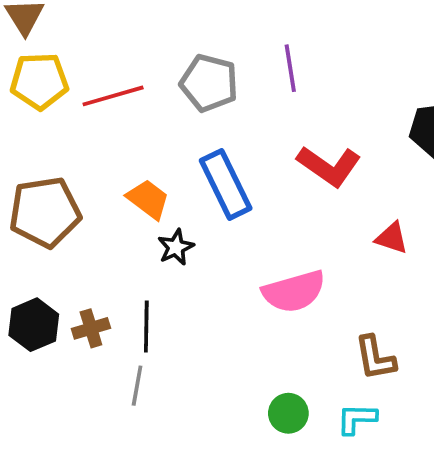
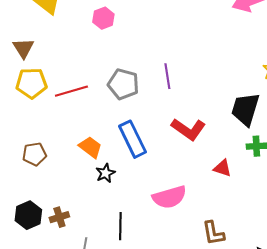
brown pentagon: (45, 212) -> (34, 154), size x0.6
black line: (146, 327) -> (120, 226), moved

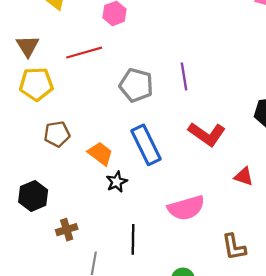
red line: (71, 91) -> (84, 53), moved
brown pentagon: (34, 154) -> (57, 134), moved
black hexagon: (28, 215) -> (33, 196), moved

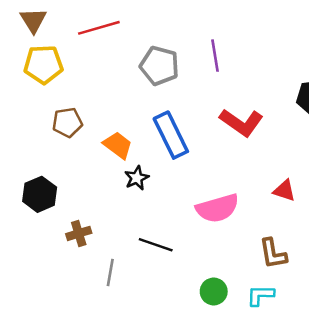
red triangle: (244, 176) -> (284, 191), moved
black line: (133, 239) -> (156, 245), turned -72

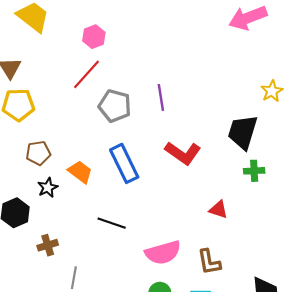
red line: (99, 28) -> (86, 74), moved, turned -32
black star: (137, 178) -> (48, 188), moved
pink semicircle: (217, 208) -> (163, 253), moved
black line: (156, 245) -> (112, 223), moved

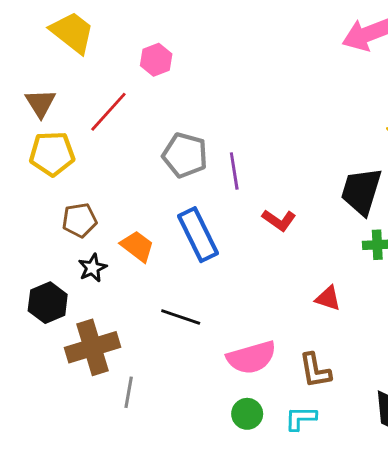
red line: (86, 74) -> (108, 112), moved
purple line: (161, 97) -> (234, 171), moved
red L-shape: (183, 153) -> (279, 220), size x0.7
brown cross: (48, 245) -> (92, 347), size x1.8

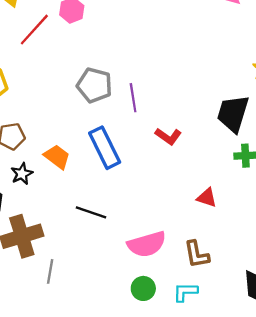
red line: (108, 112) -> (34, 30), moved

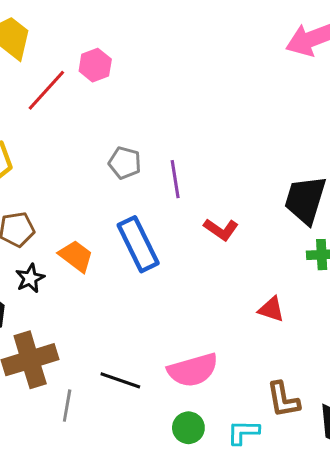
gray pentagon: (94, 85) -> (125, 163), size x0.7
black line: (91, 212) -> (120, 380), moved
brown L-shape: (197, 254) -> (283, 400), moved

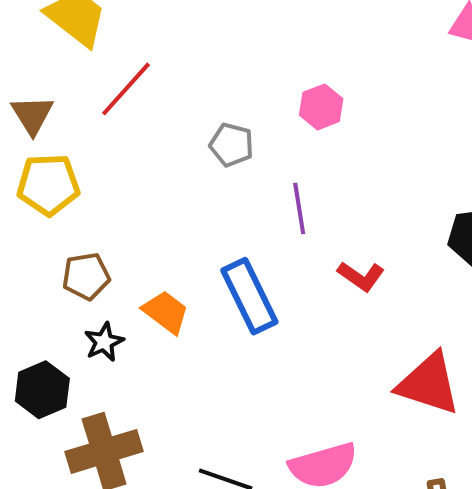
pink hexagon: (95, 65) -> (321, 107), moved
gray pentagon: (125, 163) -> (231, 145), moved
red triangle: (271, 309) -> (429, 384), size x1.8

